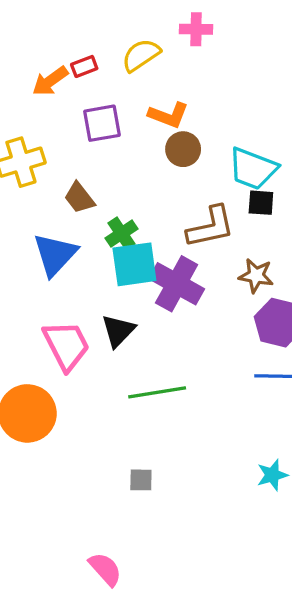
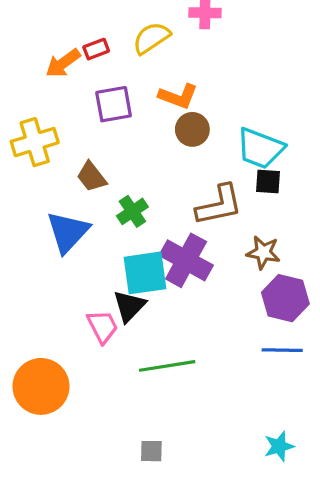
cyan square: (134, 264) -> (145, 273), moved
pink trapezoid: (66, 345) -> (102, 326), moved, size x0.7

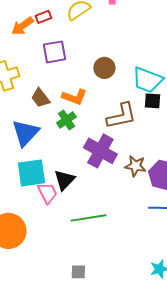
orange L-shape: (178, 96) -> (74, 97), moved
brown star: (263, 252) -> (135, 166), moved
cyan square: (145, 273) -> (31, 173), moved

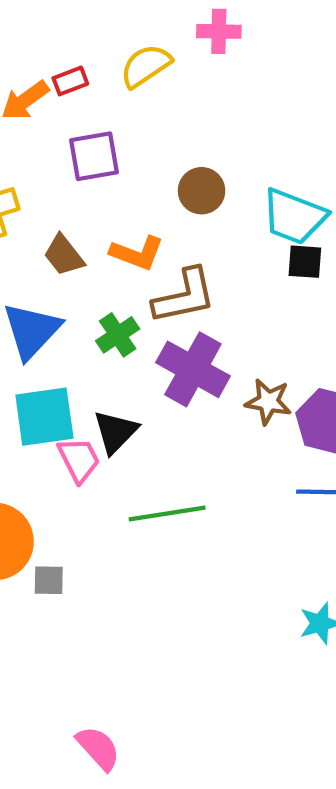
brown L-shape: (121, 116) -> (184, 296), moved
green cross: (66, 120) -> (118, 335), moved
gray square: (78, 272) -> (49, 580), moved

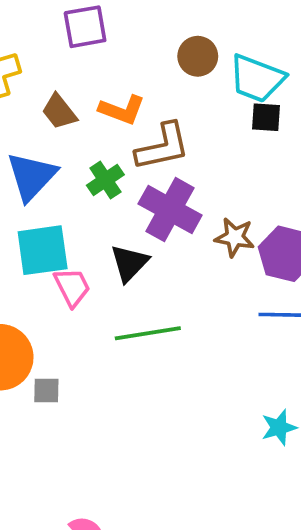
brown circle: (202, 191) -> (198, 56), moved
black triangle: (115, 432) -> (129, 263), moved

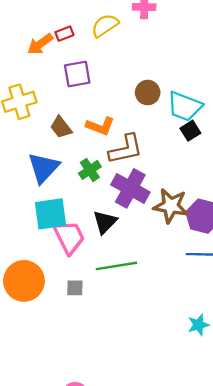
black square: (266, 117) -> (190, 131), turned -36
brown star: (235, 237) -> (171, 206), size x1.4
pink trapezoid: (72, 287) -> (69, 237), size x1.4
gray square: (46, 390) -> (75, 288), moved

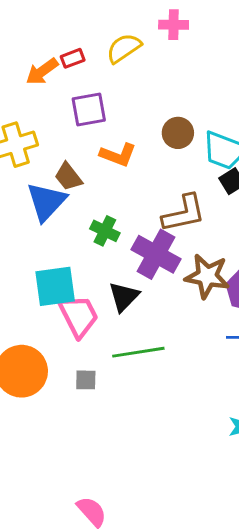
orange L-shape: (100, 126) -> (118, 155), moved
brown L-shape: (126, 149) -> (184, 213), moved
blue triangle: (44, 168) -> (46, 202), moved
green cross: (90, 170) -> (105, 231), turned -30

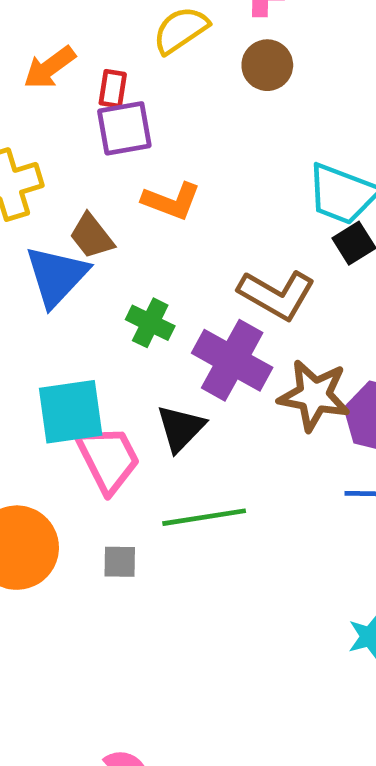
red rectangle: (73, 58) -> (113, 89), moved, turned -60
brown circle: (178, 133) -> (267, 65), moved
brown L-shape: (184, 213) -> (277, 295), turned 42

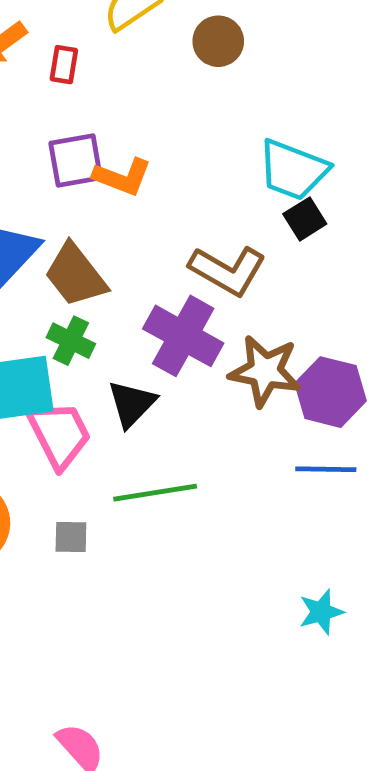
purple square: (124, 128) -> (76, 161), moved
brown trapezoid: (92, 236) -> (76, 275), moved, size x1.4
green cross: (150, 323) -> (71, 341), moved

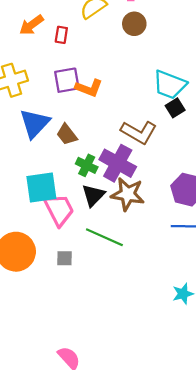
brown trapezoid: (76, 275) -> (67, 134), size x0.7
green cross: (71, 341) -> (87, 165), moved
brown star: (265, 371) -> (128, 194), moved
green line: (155, 493) -> (104, 237), turned 33

